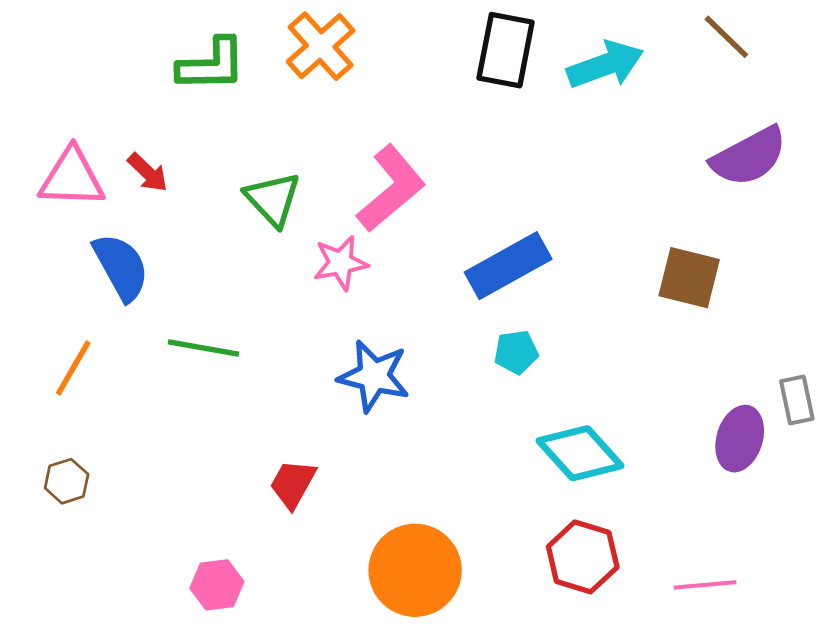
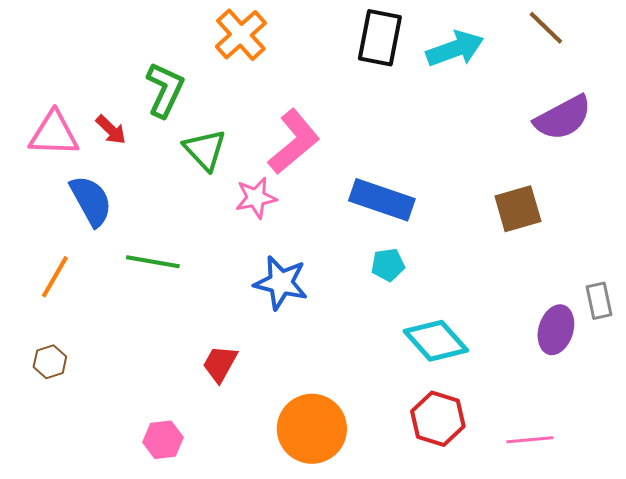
green L-shape: (212, 65) -> (165, 90), moved, turned -64
blue rectangle: (508, 266) -> (382, 200), turned 48
brown square: (689, 278) -> (518, 209), turned -30

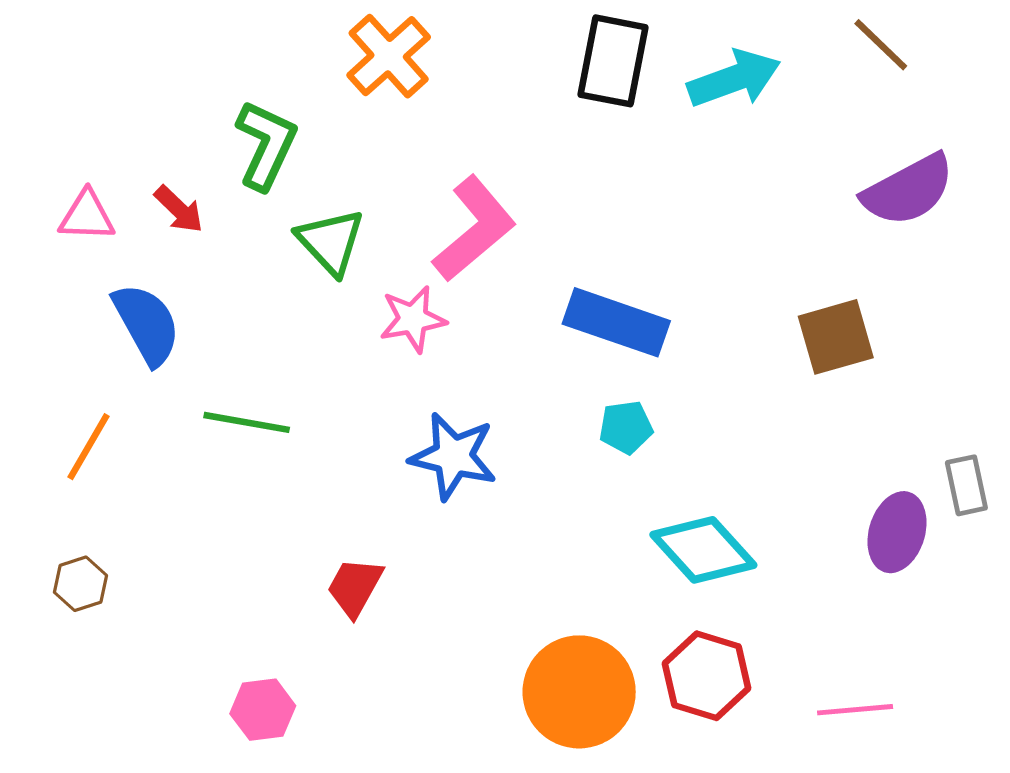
pink triangle: (54, 134) -> (87, 216), size x0.7
orange circle: (312, 429) -> (579, 692), moved

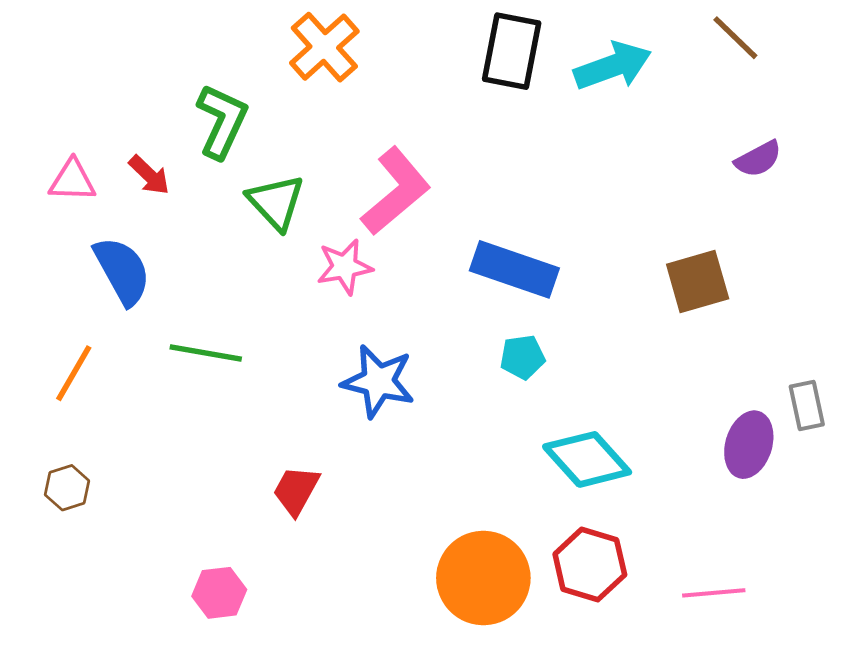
purple semicircle: (908, 190) -> (758, 159), size x0.6

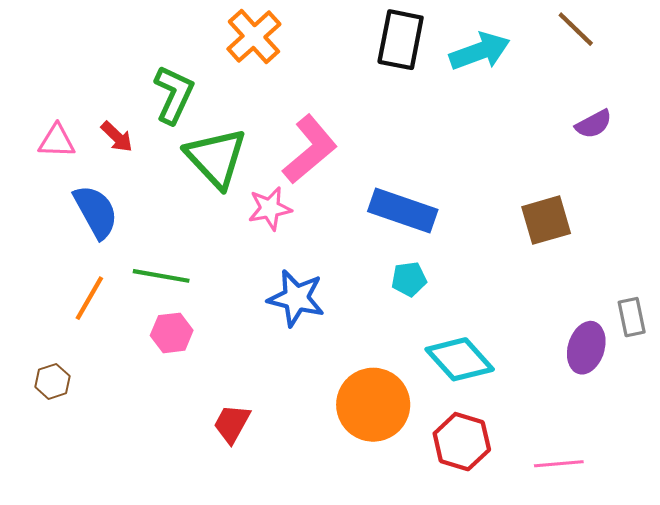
green triangle: (276, 202) -> (216, 158), size x1.4
orange line: (74, 373) -> (89, 298), moved
red trapezoid: (296, 490) -> (232, 424), moved
orange circle: (483, 578) -> (373, 405), moved
pink hexagon: (219, 593) -> (172, 333), moved

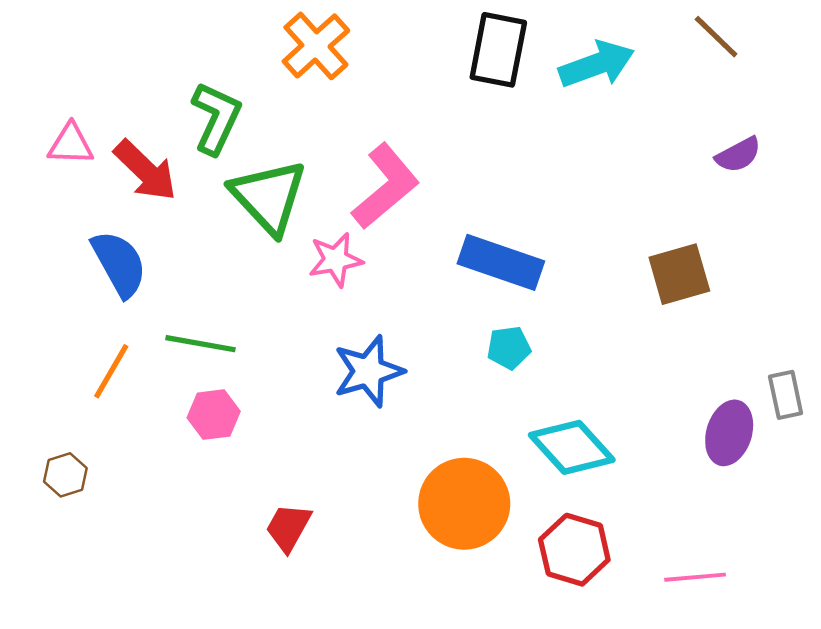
red arrow: (117, 137) -> (145, 171), size x1.6
pink triangle: (57, 141) -> (71, 144), moved
blue star: (296, 298) -> (368, 371), turned -30

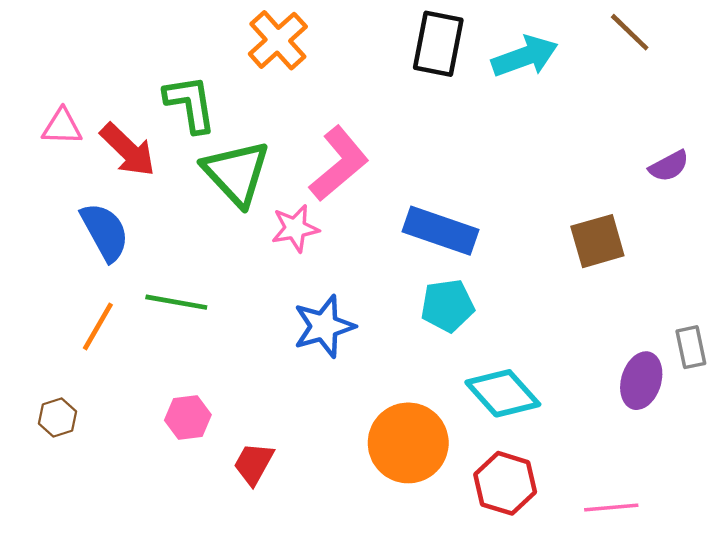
green L-shape: (216, 118) -> (190, 104), turned -34
purple semicircle: (738, 155) -> (669, 166), moved
cyan pentagon: (509, 348) -> (447, 306), size x1.4
pink hexagon: (214, 415) -> (188, 418), moved

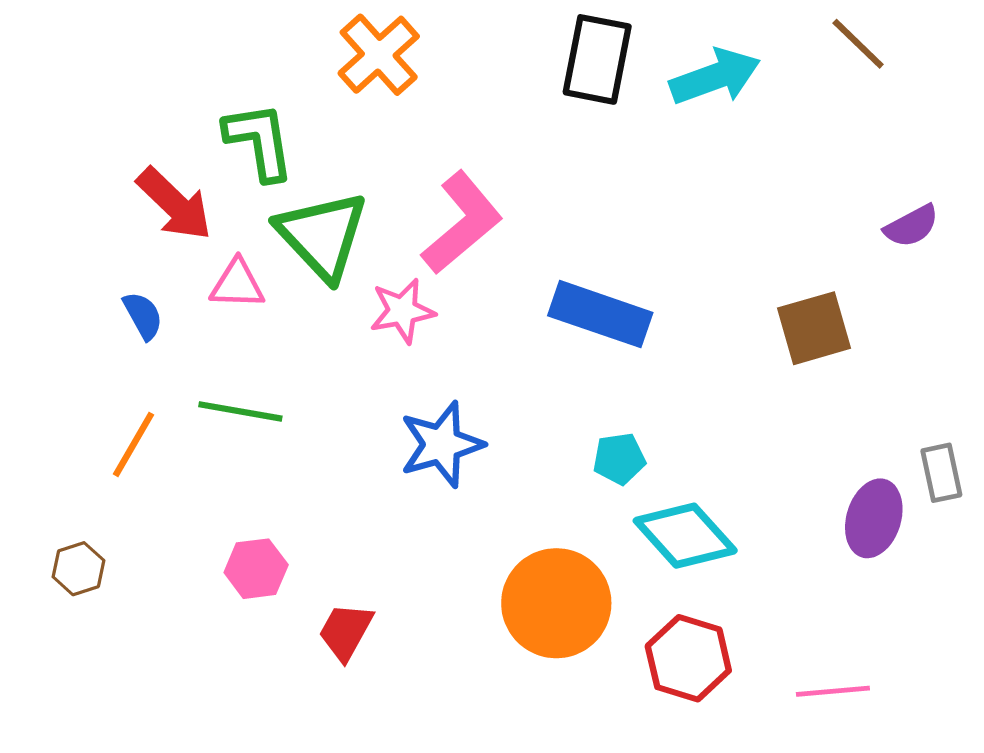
pink triangle: (62, 127) -> (237, 284), moved
blue semicircle: (105, 232) -> (143, 316), size x0.6
cyan pentagon: (447, 306) -> (619, 459), moved, size x0.7

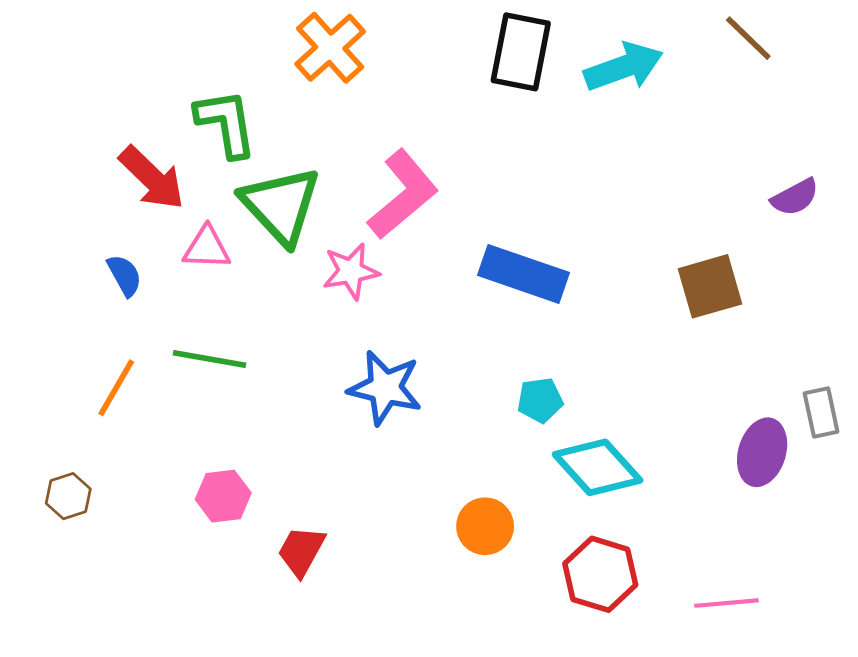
blue star: (442, 444) -> (385, 388), turned 30
orange circle: (556, 603) -> (485, 526), size x0.6

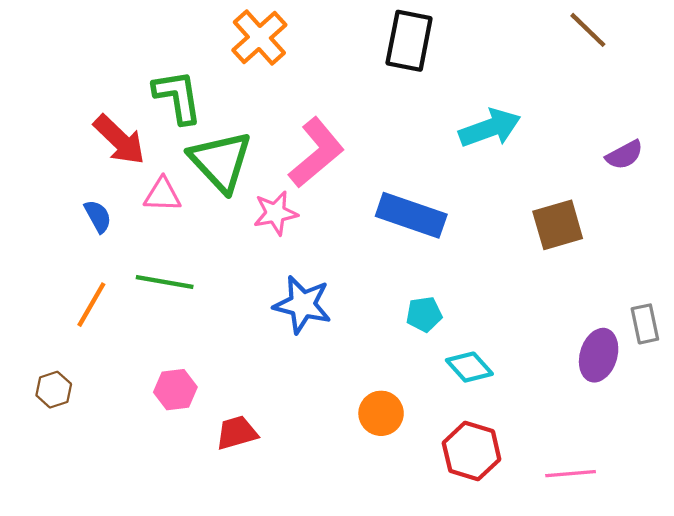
cyan arrow: (624, 67) -> (490, 128), moved
cyan diamond: (598, 467) -> (469, 367), size x0.7
red trapezoid: (301, 551) -> (237, 433), turned 45

